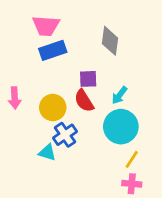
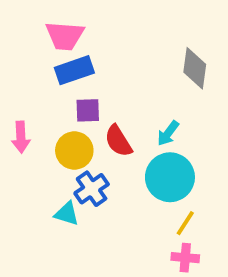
gray diamond: (110, 41) -> (195, 68), moved
purple square: (88, 79) -> (88, 110), moved

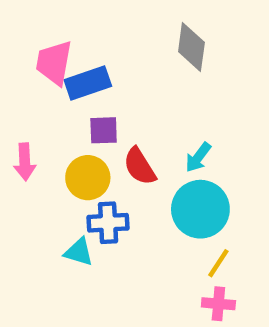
pink trapezoid: (65, 36) -> (54, 63), moved, turned 96
gray diamond: (195, 68) -> (191, 47), moved
blue cross: (92, 189) -> (108, 223), turned 32

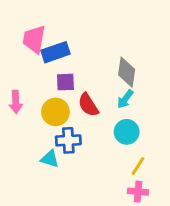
gray diamond: (191, 47) -> (127, 72), moved
cyan circle: (200, 209) -> (127, 132), size x0.7

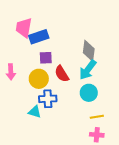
cyan arrow: (125, 99) -> (88, 70), size x1.5
yellow line: (138, 166) -> (97, 117), turned 48

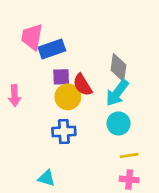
red semicircle: (62, 74) -> (83, 85), moved
yellow circle: (39, 79) -> (68, 97), moved
cyan triangle: (35, 112) -> (47, 178), moved

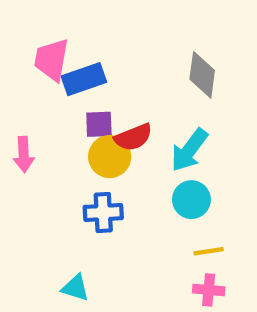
gray diamond: (118, 68) -> (202, 75), moved
red semicircle: (83, 85) -> (133, 137), turned -80

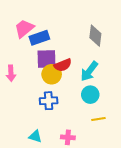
pink trapezoid: (52, 60) -> (24, 28), turned 40
purple square: (99, 124) -> (47, 59), size x1.5
pink cross: (209, 290) -> (68, 137), moved

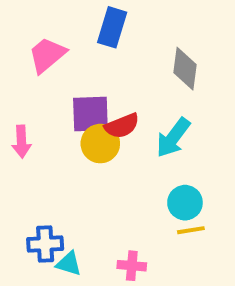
blue rectangle: (39, 38) -> (112, 27), moved, turned -54
cyan circle: (90, 95) -> (185, 203), moved
blue cross: (49, 101) -> (45, 244), moved

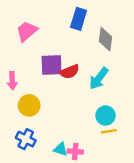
blue rectangle: (112, 27) -> (79, 19), moved
yellow circle: (100, 144) -> (29, 105), moved
blue cross: (45, 244) -> (26, 139), turned 30
cyan triangle: (69, 264) -> (61, 149), moved

